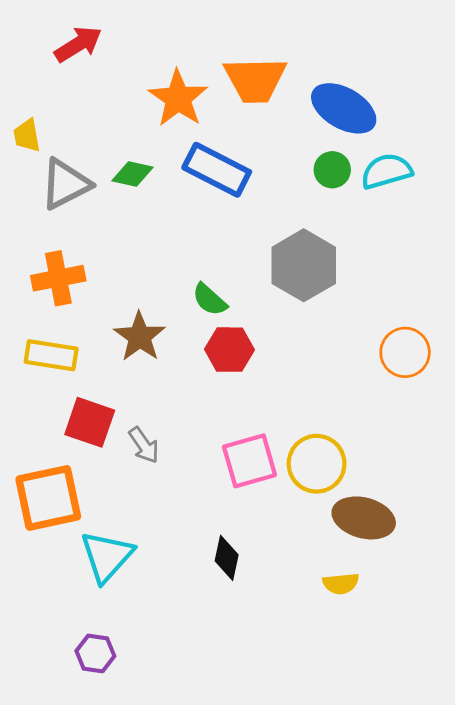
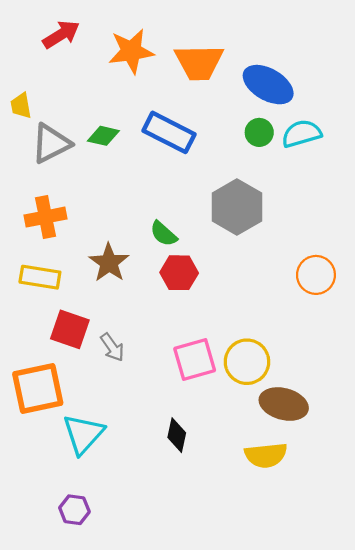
orange star: (178, 98) -> (131, 51), moved, turned 30
yellow semicircle: (341, 584) -> (266, 455), size x1.5

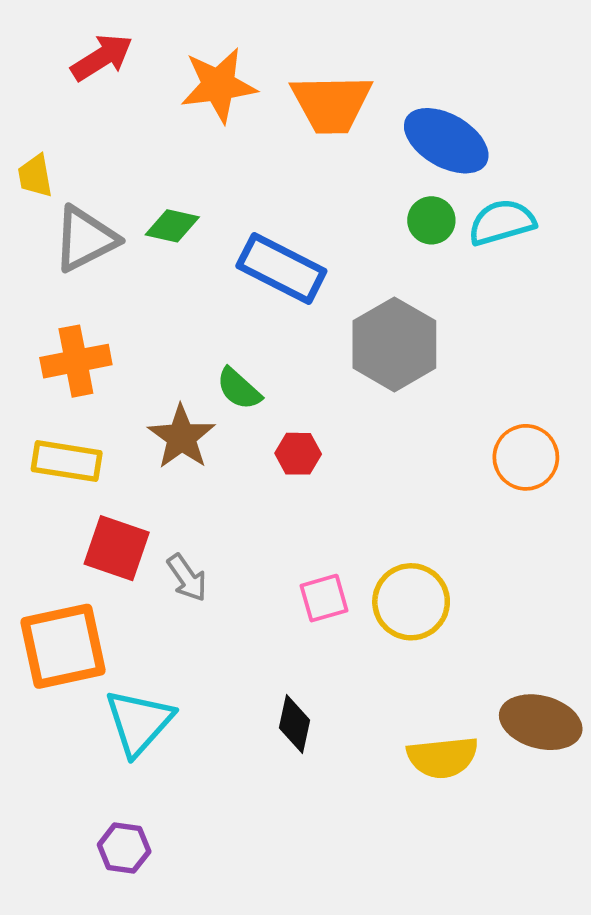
blue rectangle: (169, 132) -> (281, 268), moved
green semicircle: (163, 234) -> (239, 389), moved
red hexagon: (179, 273) -> (298, 454), size x0.7
pink square: (195, 360) -> (324, 598), size x0.7
brown ellipse: (284, 404) -> (541, 722), moved

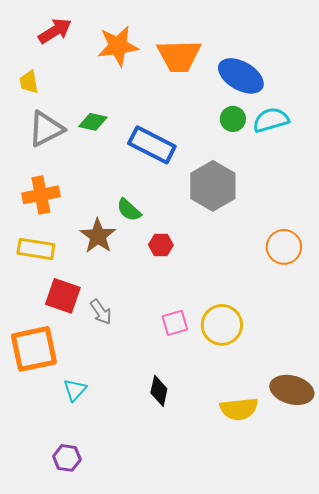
yellow trapezoid: (35, 176) -> (29, 82), moved
cyan triangle: (139, 722) -> (75, 390), size x0.6

